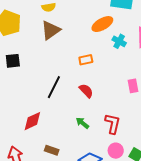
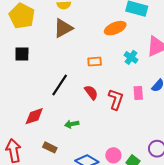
cyan cross: (119, 41) -> (131, 57), moved
green arrow: (82, 123) -> (72, 124), moved, turned -56
red L-shape: (113, 124) -> (116, 99), moved

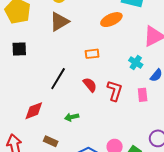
cyan cross: (131, 57) -> (136, 63), moved
pink rectangle: (138, 93) -> (143, 95), moved

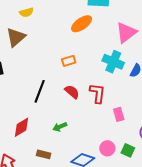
brown triangle: (59, 22) -> (16, 37), moved
cyan cross: (136, 63) -> (113, 62), size x1.5
pink rectangle: (143, 95) -> (119, 114), moved

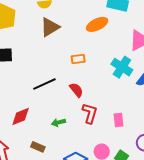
brown triangle: (16, 37) -> (50, 27), moved
black line: (40, 91) -> (44, 84), turned 35
red L-shape: (97, 93) -> (90, 113), moved

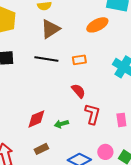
black line: (44, 84) -> (46, 59), moved, turned 35
red diamond: (21, 116) -> (36, 119), moved
brown rectangle: (38, 147) -> (41, 149), turned -48

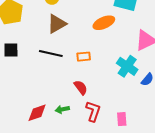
green arrow: (61, 124) -> (62, 109), moved

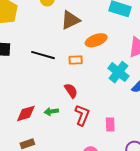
orange ellipse: (104, 23) -> (96, 40), moved
brown triangle: (57, 24) -> (70, 20), moved

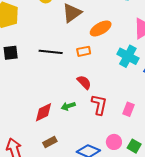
pink rectangle: (110, 124) -> (128, 109), turned 32

